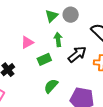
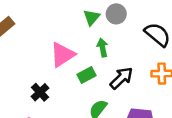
pink triangle: (27, 42) -> (62, 55), size x1.5
black arrow: (77, 54) -> (121, 78), moved

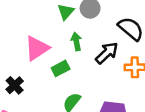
black arrow: (121, 78) -> (107, 53), moved

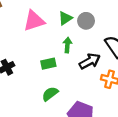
pink triangle: (37, 48) -> (34, 21), moved

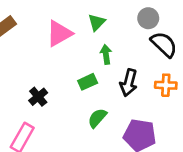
gray circle: (86, 21) -> (148, 18), moved
black arrow: (90, 61) -> (129, 83), moved, turned 145

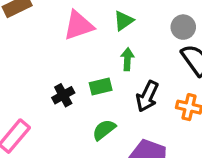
black cross: (38, 97) -> (63, 95), moved

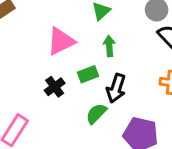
pink triangle: (79, 25) -> (61, 41), moved
black arrow: (147, 96) -> (116, 88), moved

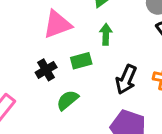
black arrow: (116, 88) -> (126, 79), moved
green semicircle: (96, 114) -> (68, 100), moved

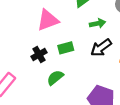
green arrow: (106, 34) -> (98, 23), moved, turned 77
black arrow: (126, 79) -> (101, 48), moved, turned 30

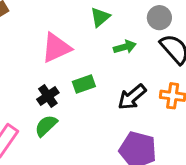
black arrow: (101, 48) -> (132, 97), moved
green semicircle: (55, 78) -> (46, 126), moved

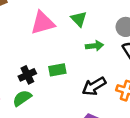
green triangle: (100, 17) -> (79, 19), turned -42
pink triangle: (56, 48) -> (43, 23), moved

